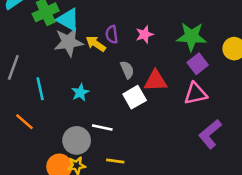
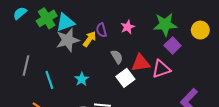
cyan triangle: (68, 20) -> (65, 22), turned -42
yellow arrow: (96, 44) -> (90, 39), turned 98
pink triangle: (196, 94) -> (161, 69), moved

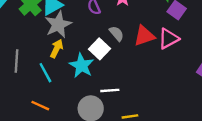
yellow arrow: (90, 39) -> (57, 49), moved
white square: (125, 78) -> (100, 49), moved
cyan star: (82, 79) -> (81, 66), size x1.5

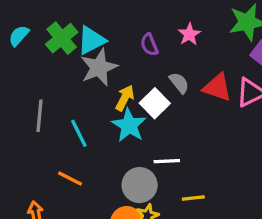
red triangle: (144, 36) -> (217, 87), turned 35
yellow arrow: (57, 49) -> (125, 98), moved

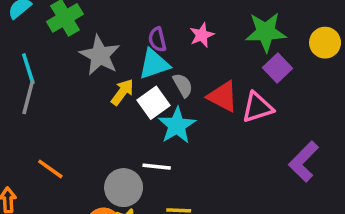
cyan triangle: (91, 40) -> (154, 64), moved
gray star: (99, 67) -> (100, 55), turned -30
cyan star: (129, 125) -> (177, 125), moved
cyan line: (79, 133) -> (28, 69), moved

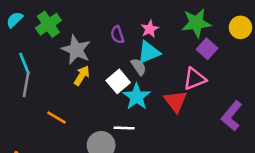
cyan triangle: (154, 64) -> (149, 52), moved
yellow arrow: (122, 92) -> (82, 76), moved
red triangle: (223, 96) -> (176, 101), moved, turned 30
orange line: (50, 169) -> (57, 118), moved

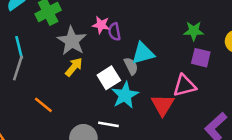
green star: (196, 23) -> (194, 31), size x0.7
pink star: (150, 29) -> (101, 25), moved, turned 30
purple square: (207, 49) -> (201, 58), turned -36

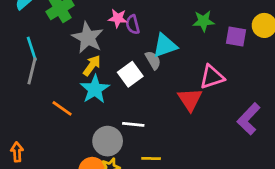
green star: (194, 31) -> (203, 21), moved
purple square: (201, 58) -> (236, 37), moved
cyan star: (125, 95) -> (95, 89), moved

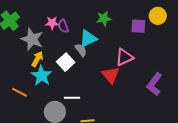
green star: (203, 21) -> (104, 18), moved

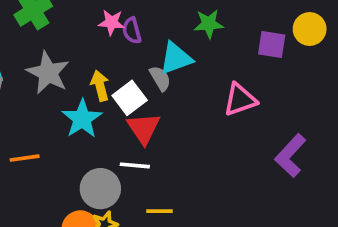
gray star: (32, 39) -> (48, 73), moved
yellow arrow: (37, 59) -> (100, 86), moved, turned -49
red triangle: (111, 75) -> (144, 128), moved
orange line: (20, 92) -> (25, 158), moved, turned -42

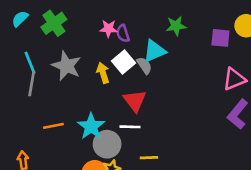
white square: (130, 98) -> (124, 62), moved
pink triangle: (240, 100) -> (234, 79), moved
cyan star: (82, 119) -> (91, 126), moved

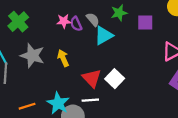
purple square: (220, 38) -> (145, 22), moved
white square: (124, 62) -> (115, 79), moved
gray semicircle: (144, 65) -> (93, 20), moved

